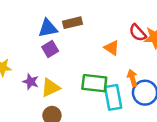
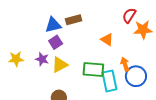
red semicircle: (138, 33) -> (129, 15), moved, turned 77
purple star: (31, 82) -> (42, 59), moved
yellow triangle: (50, 88) -> (60, 65), moved

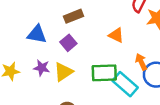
blue triangle: (53, 25) -> (37, 34), moved, turned 30
purple square: (56, 42) -> (68, 43), moved
cyan rectangle: (109, 81) -> (125, 84), turned -30

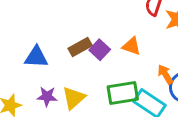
brown rectangle: (73, 16) -> (80, 47), moved
purple square: (68, 43) -> (100, 50), moved

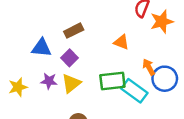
brown rectangle: (80, 47) -> (74, 31), moved
purple square: (100, 50) -> (70, 58), moved

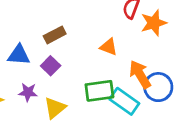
orange arrow: (149, 67) -> (140, 74), size x1.5
yellow triangle: (71, 83) -> (55, 108), moved

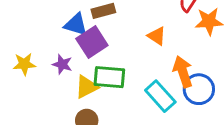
blue triangle: (19, 55) -> (76, 25), moved
purple square: (51, 66) -> (92, 42), size x1.5
green rectangle: (99, 91) -> (109, 77), moved

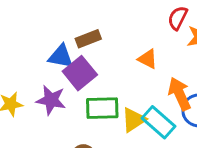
purple star: (62, 64) -> (51, 100), size x1.4
yellow triangle: (87, 87) -> (134, 120), moved

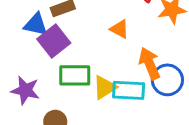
purple star: (51, 100) -> (25, 90), moved
cyan rectangle: (158, 122) -> (129, 90), turned -40

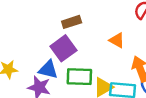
blue triangle: (36, 25) -> (48, 70), moved

